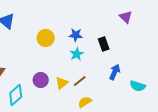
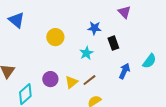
purple triangle: (126, 17) -> (124, 12), moved
blue star: (76, 35) -> (94, 28), moved
cyan semicircle: (138, 86) -> (149, 61), moved, turned -70

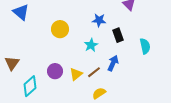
cyan semicircle: (149, 61) -> (145, 46), moved, turned -49
blue arrow: (124, 71) -> (113, 63), moved

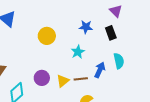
black rectangle: (118, 35) -> (111, 33), moved
cyan semicircle: (145, 46) -> (119, 61), moved
brown line: (94, 72) -> (81, 79), turned 32

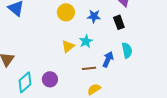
yellow circle: (47, 36) -> (66, 12), moved
purple circle: (42, 78) -> (50, 79), moved
yellow triangle: (63, 81) -> (68, 46), moved

